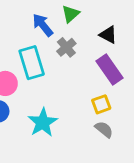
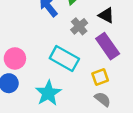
gray cross: (66, 47) -> (79, 26), moved
cyan rectangle: (32, 63) -> (64, 58), moved, turned -44

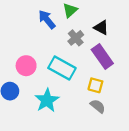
pink circle: (15, 58) -> (26, 66), moved
yellow square: (100, 77) -> (95, 85), turned 35

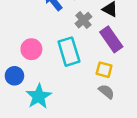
cyan rectangle: (62, 68) -> (69, 52), turned 44
cyan star: (47, 100) -> (39, 96), moved

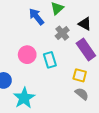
pink circle: (31, 49) -> (27, 55), moved
cyan rectangle: (69, 52) -> (50, 60), size x0.7

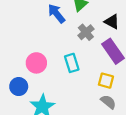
pink circle: (27, 55) -> (36, 63), moved

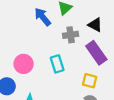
gray cross: (86, 32) -> (71, 35), turned 32

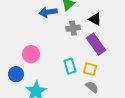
blue arrow: (43, 17) -> (48, 12), turned -60
cyan rectangle: (57, 64) -> (70, 66), moved

